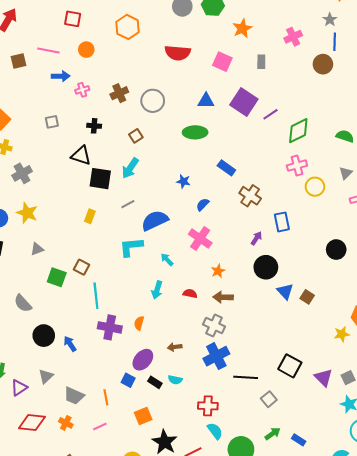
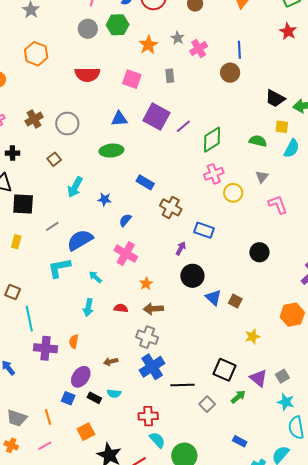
gray star: (330, 20) -> (178, 38), moved
cyan arrow: (130, 168) -> (75, 187), moved
blue rectangle: (282, 222) -> (204, 230), turned -54
yellow star: (342, 334) -> (252, 337), moved
green arrow: (273, 434) -> (238, 397), moved

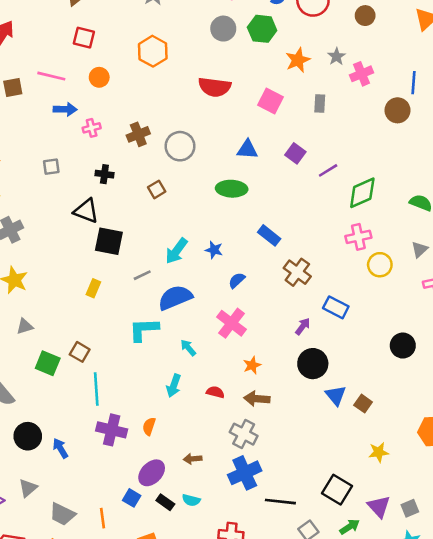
purple square: (156, 117) -> (295, 153), size x0.6
cyan arrow: (75, 187) -> (176, 251), moved

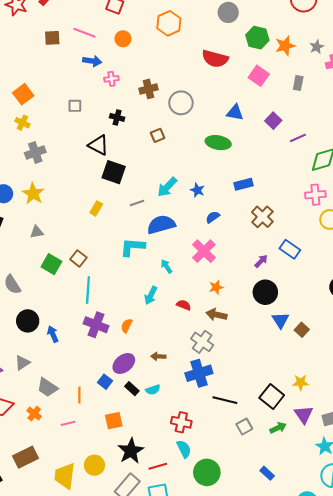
green hexagon: (262, 29) -> (257, 38), moved
blue rectangle: (269, 235) -> (244, 184), turned -60
yellow star: (379, 452) -> (301, 383), moved
cyan semicircle: (191, 500) -> (153, 390), turned -40

